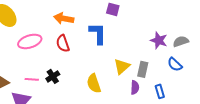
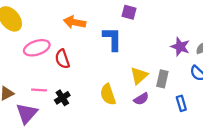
red semicircle: (63, 43) -> (62, 59), moved
black cross: (53, 76) -> (62, 98), moved
purple semicircle: (135, 87) -> (141, 99), moved, turned 56

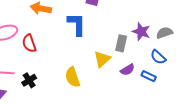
gray rectangle: (162, 79) -> (121, 43), moved
purple semicircle: (141, 99) -> (127, 70), moved
blue rectangle: (181, 103) -> (149, 76), moved, turned -48

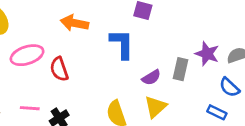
yellow triangle: (102, 59) -> (155, 107), moved
purple semicircle: (127, 70) -> (151, 77), moved

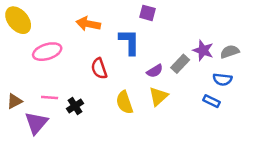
red semicircle: (59, 69) -> (99, 69), moved
gray rectangle: (181, 69) -> (180, 64), turned 30
blue semicircle: (229, 87) -> (222, 79), turned -36

